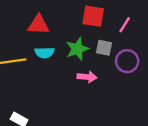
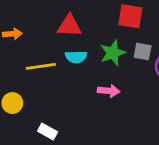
pink arrow: (87, 77) -> (109, 91), moved

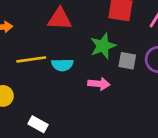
gray square: (143, 51) -> (127, 61), moved
cyan semicircle: (76, 57) -> (62, 65), moved

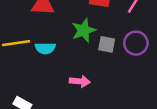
pink arrow: (99, 84) -> (80, 81), moved

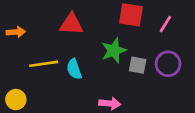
cyan semicircle: (45, 48) -> (74, 69), turned 72

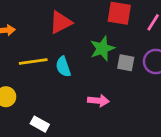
red triangle: (71, 24) -> (61, 22), turned -30

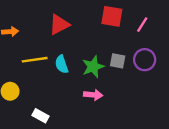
green star: (102, 48) -> (93, 67), moved

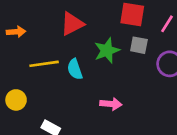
gray square: (118, 61) -> (139, 45), moved
green star: (93, 67) -> (107, 51), moved

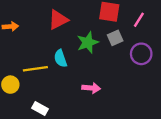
gray square: (139, 45) -> (115, 38), turned -35
yellow line: (44, 64) -> (35, 69), moved

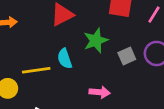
gray square: (115, 38) -> (127, 56), moved

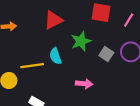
gray square: (127, 56) -> (106, 54), turned -32

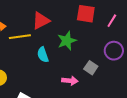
gray square: (106, 54) -> (91, 68), moved
yellow line: (32, 66) -> (20, 37), moved

